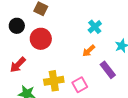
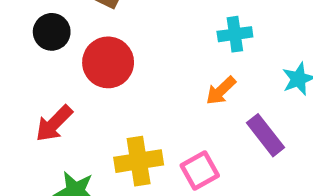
cyan cross: (95, 27) -> (235, 34), turned 32

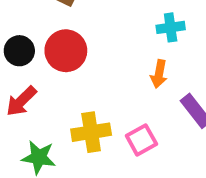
black circle: (52, 32) -> (19, 51), moved
orange arrow: (221, 91) -> (159, 74), turned -36

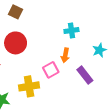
pink square: (141, 140) -> (51, 70), moved

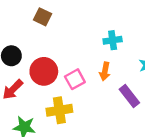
red circle: (16, 43) -> (44, 71), moved
pink square: (51, 70) -> (75, 79), moved

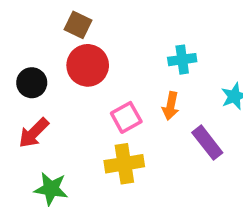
red circle: (44, 71) -> (88, 65), moved
yellow cross: (59, 110) -> (124, 164), moved

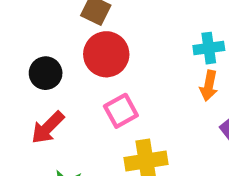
orange arrow: (171, 106) -> (209, 86), moved
pink square: (126, 117) -> (121, 111), moved

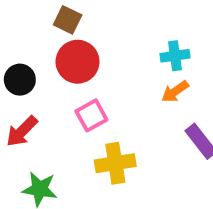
orange arrow: (209, 86) -> (175, 92), turned 44

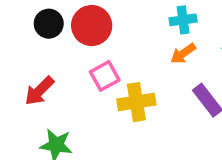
black circle: (20, 80) -> (49, 24), moved
yellow cross: (115, 163) -> (136, 102), moved

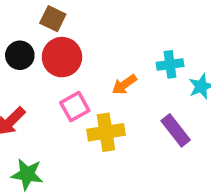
cyan cross: (183, 20) -> (170, 64), moved
orange arrow: (183, 54) -> (124, 85), moved

